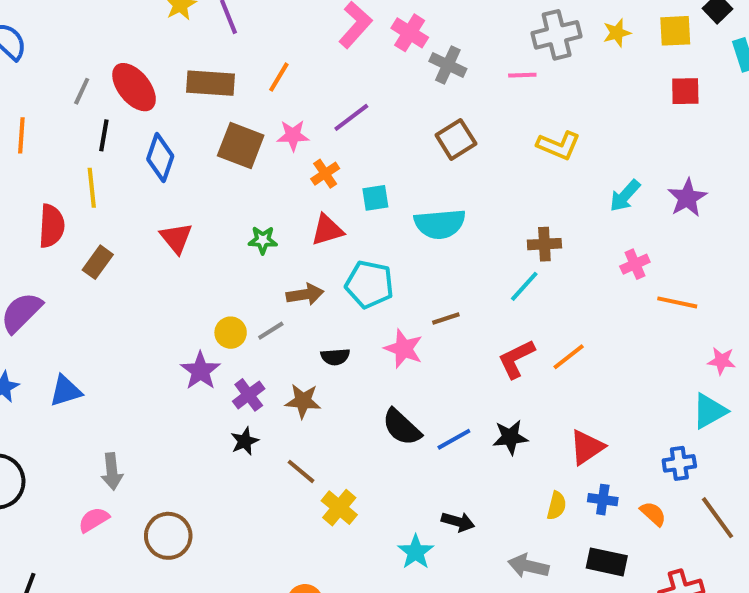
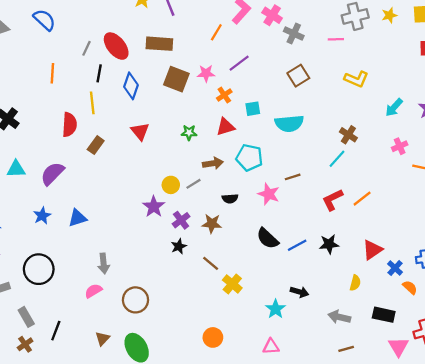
orange line: (279, 77) -> (216, 32), moved
brown cross: (544, 244) -> (348, 135), turned 36
blue cross: (603, 500) -> (395, 268), moved, turned 35

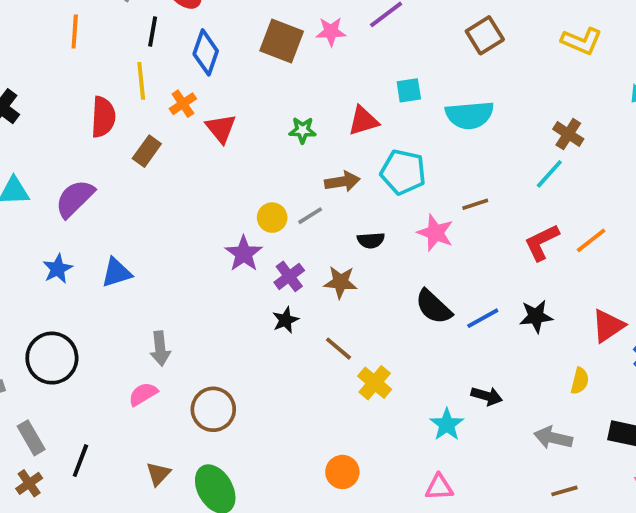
orange cross: (224, 95) -> (183, 104), moved

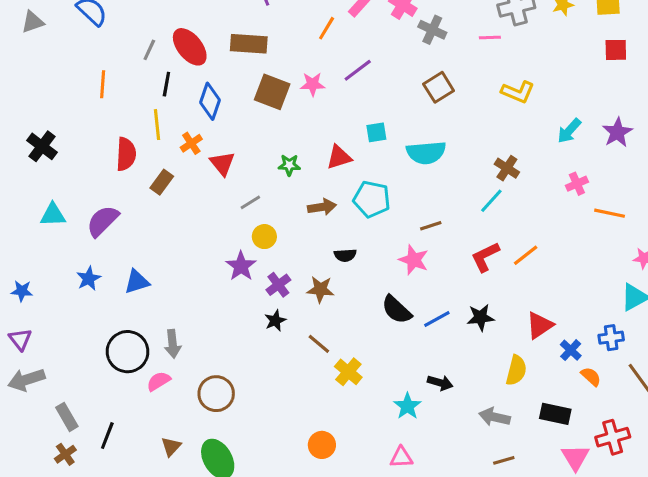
gray line: (310, 216) -> (250, 202), moved
pink star: (435, 233) -> (414, 260), moved
black circle: (52, 358) -> (128, 352), moved
yellow semicircle: (580, 381) -> (516, 370), size x1.4

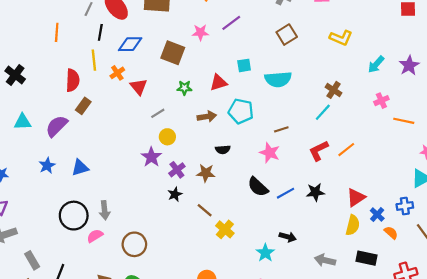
brown square: (272, 92) -> (173, 53), moved
blue diamond: (210, 101) -> (130, 44), turned 70
brown rectangle: (162, 182) -> (83, 106), moved
yellow semicircle: (516, 370) -> (353, 225), moved

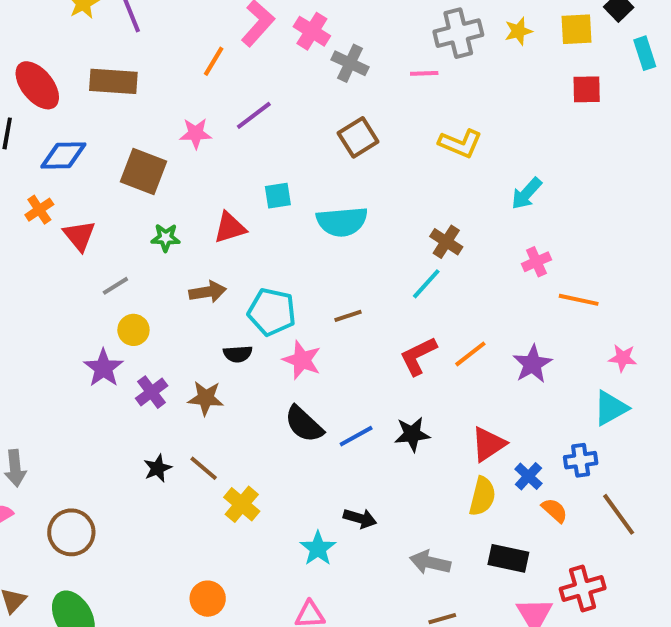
purple star: (409, 65) -> (532, 364), moved
cyan pentagon: (241, 111) -> (272, 312), moved
pink star: (270, 153) -> (302, 360), moved
black star: (175, 194) -> (158, 468), moved

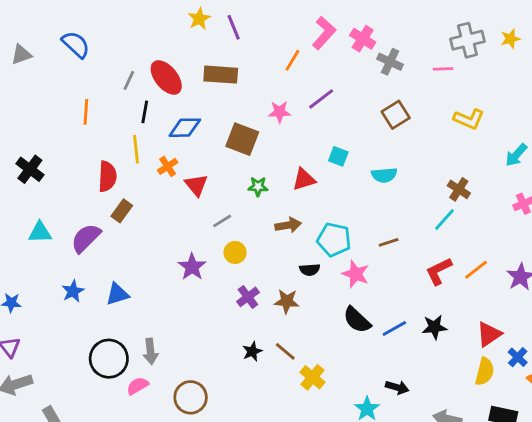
cyan square: (278, 196) -> (338, 156), turned 30
cyan semicircle: (342, 222) -> (384, 175), size x0.7
purple star: (103, 368) -> (192, 267), moved

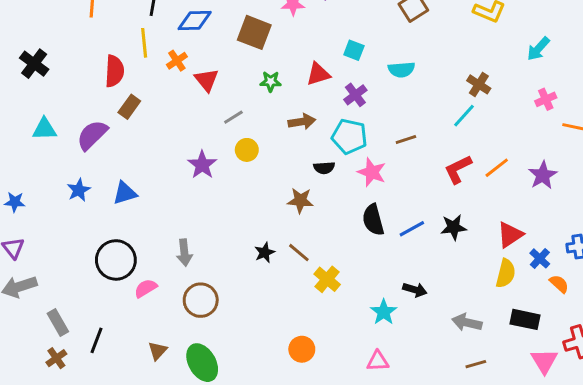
purple cross: (248, 297) -> (355, 95), moved
black semicircle: (357, 320) -> (373, 220), turned 32
gray arrow: (150, 351) -> (184, 253), moved

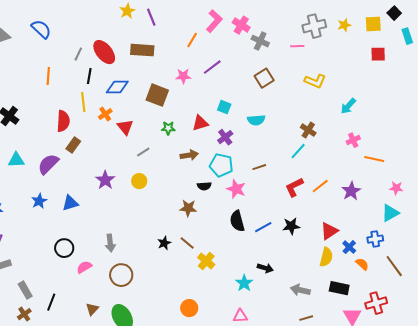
yellow circle: (247, 150) -> (139, 181), moved
purple star: (202, 165) -> (105, 180), moved
black circle: (116, 260) -> (64, 248), size x0.7

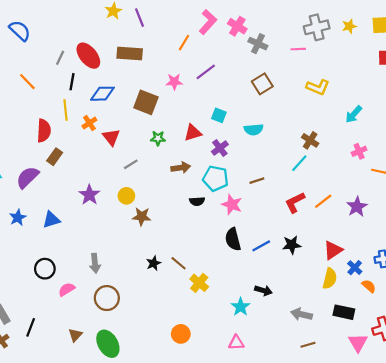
orange line: (48, 76) -> (27, 82), turned -48
brown star: (188, 208) -> (142, 217), moved

